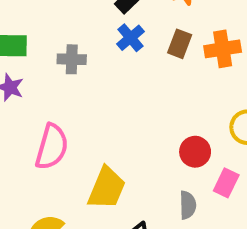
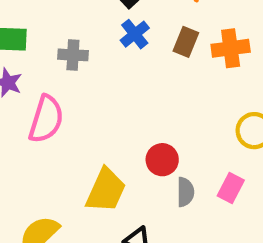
pink semicircle: (52, 147) -> (46, 119), moved
red circle: (195, 152) -> (162, 160), moved
gray semicircle: (188, 205) -> (185, 192), moved

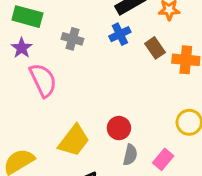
brown rectangle: (186, 42) -> (155, 48), turned -70
pink semicircle: (46, 119) -> (43, 80), turned -56

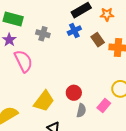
pink rectangle: (163, 159) -> (104, 105), moved

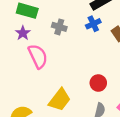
red circle: (74, 93) -> (98, 83), moved

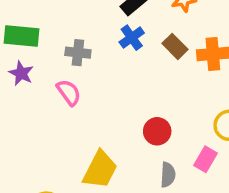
pink semicircle: (38, 56) -> (69, 92), moved, size x0.7

